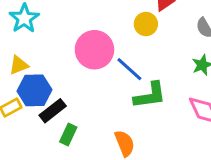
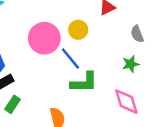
yellow circle: (146, 24) -> (78, 30), moved

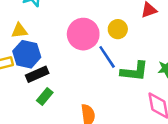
green L-shape: (84, 82) -> (134, 71), moved

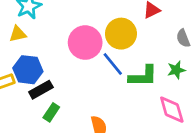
yellow circle: (118, 29) -> (121, 34), size x1.5
yellow triangle: (19, 31) -> (18, 34), moved

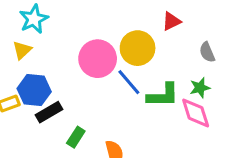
yellow triangle: (18, 34) -> (22, 50), turned -30
pink diamond: (172, 110) -> (196, 113), moved
green rectangle: (51, 112) -> (76, 137), moved

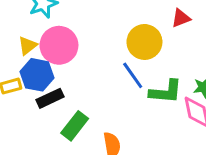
yellow triangle: (22, 50) -> (28, 46), moved
pink circle: (98, 59) -> (59, 45), moved
green rectangle: (76, 137) -> (75, 126), size x1.4

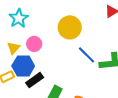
yellow circle: (144, 42) -> (70, 27), moved
pink circle: (59, 45) -> (34, 44), size x0.6

